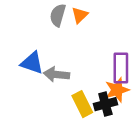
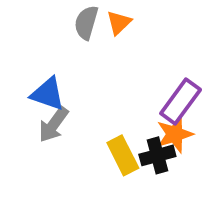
purple rectangle: (121, 68) -> (181, 102), turned 36
gray arrow: (56, 74) -> (53, 125), moved, turned -60

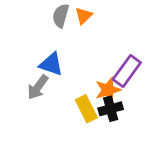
blue triangle: (48, 94) -> (51, 64), moved
orange star: (175, 134) -> (108, 90), moved

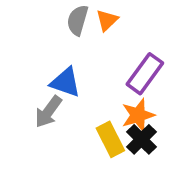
purple rectangle: (127, 71) -> (145, 74), moved
black cross: (111, 109) -> (141, 139), turned -30

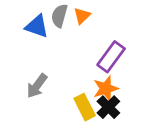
blue triangle: (66, 82) -> (37, 26), moved

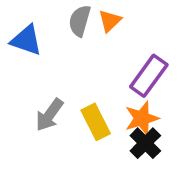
blue triangle: (37, 26) -> (26, 40), moved
yellow rectangle: (85, 107) -> (96, 122), moved

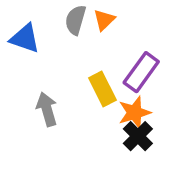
gray arrow: (49, 115) -> (47, 109), turned 128
yellow rectangle: (96, 122) -> (102, 89), moved

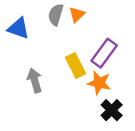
orange star: (134, 113) -> (99, 83), turned 30
black cross: (138, 136) -> (112, 110), moved

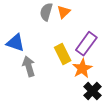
blue triangle: (18, 28) -> (15, 43), moved
orange star: (99, 83) -> (82, 68), turned 30

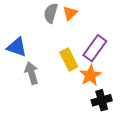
black cross: (92, 91) -> (102, 100), turned 30

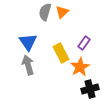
blue triangle: (17, 47) -> (28, 42), moved, turned 36
purple rectangle: (95, 48) -> (84, 43), size x0.6

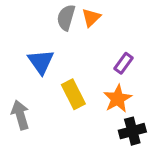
yellow rectangle: (61, 53) -> (73, 94), moved
gray arrow: (28, 65) -> (20, 115), moved

